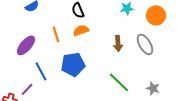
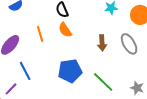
orange semicircle: (81, 30) -> (65, 30), turned -105
blue pentagon: (73, 64) -> (70, 71), moved

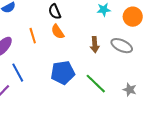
gray ellipse: (129, 44) -> (122, 46), turned -35

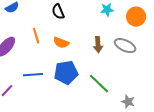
orange semicircle: (58, 32) -> (61, 43), moved, turned -35
blue line: (18, 73) -> (33, 75), moved, turned -66
gray star: (130, 90) -> (128, 102), moved

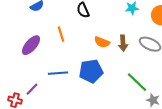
orange semicircle: (61, 43) -> (102, 42), moved
green line: (99, 84) -> (137, 82), moved

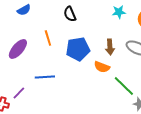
orange semicircle: (102, 42) -> (102, 67), moved
blue pentagon: (91, 71) -> (78, 49), moved

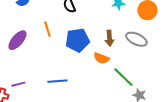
blue line: (45, 77) -> (57, 81), moved
purple line: (19, 93) -> (18, 84), turned 32

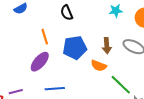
purple ellipse: (17, 40) -> (40, 62), moved

